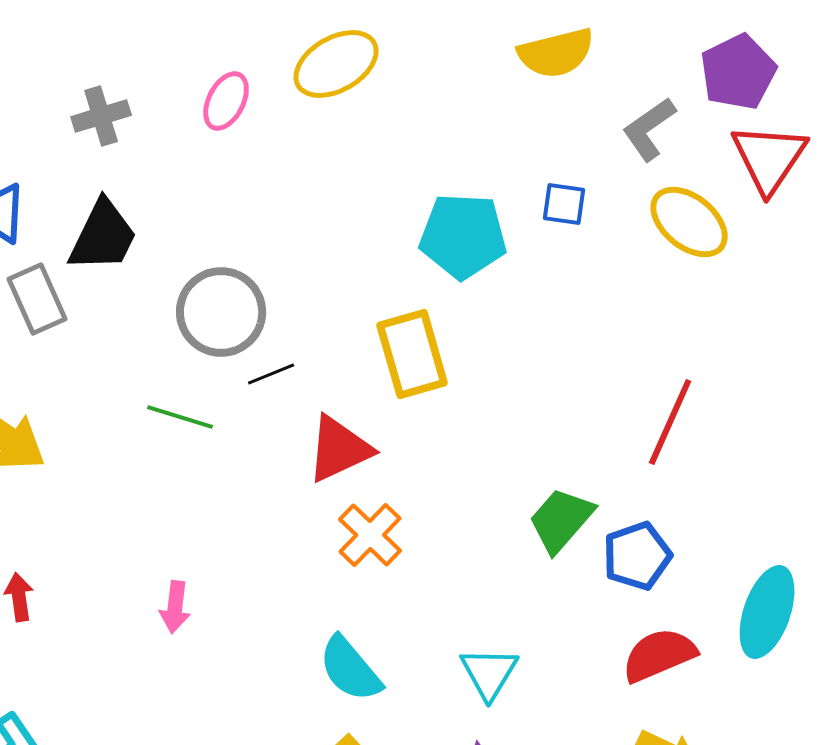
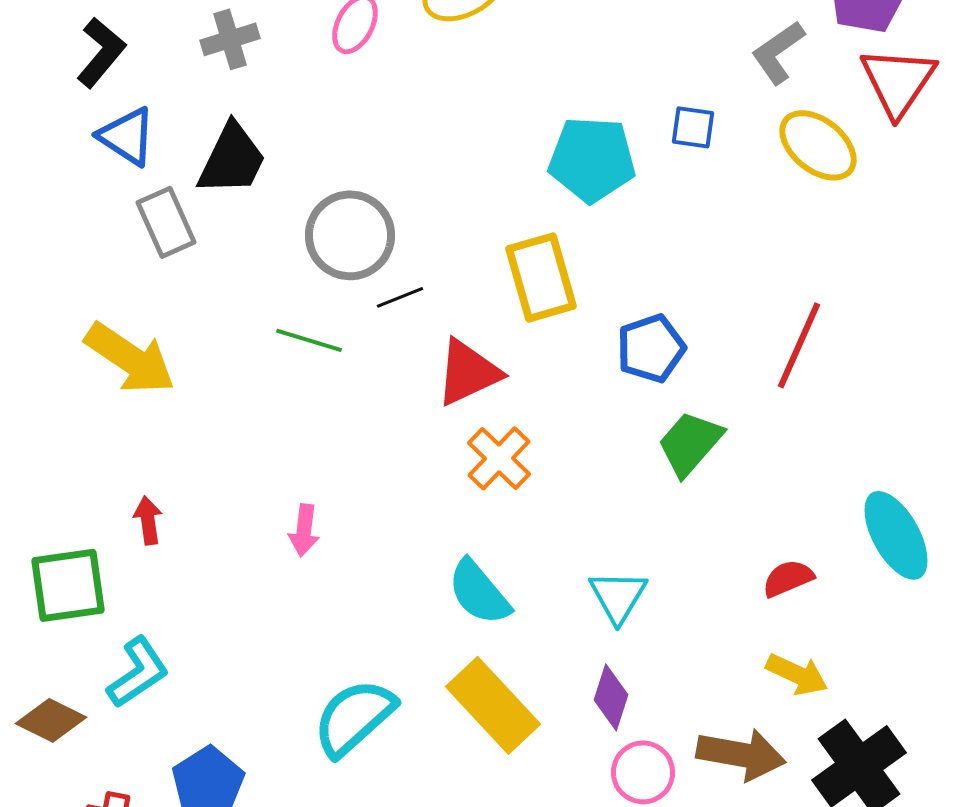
blue pentagon: (637, 556) -> (651, 348), moved
cyan ellipse: (767, 612) -> (896, 535), turned -48
red semicircle: (659, 655) -> (788, 578), size x0.7

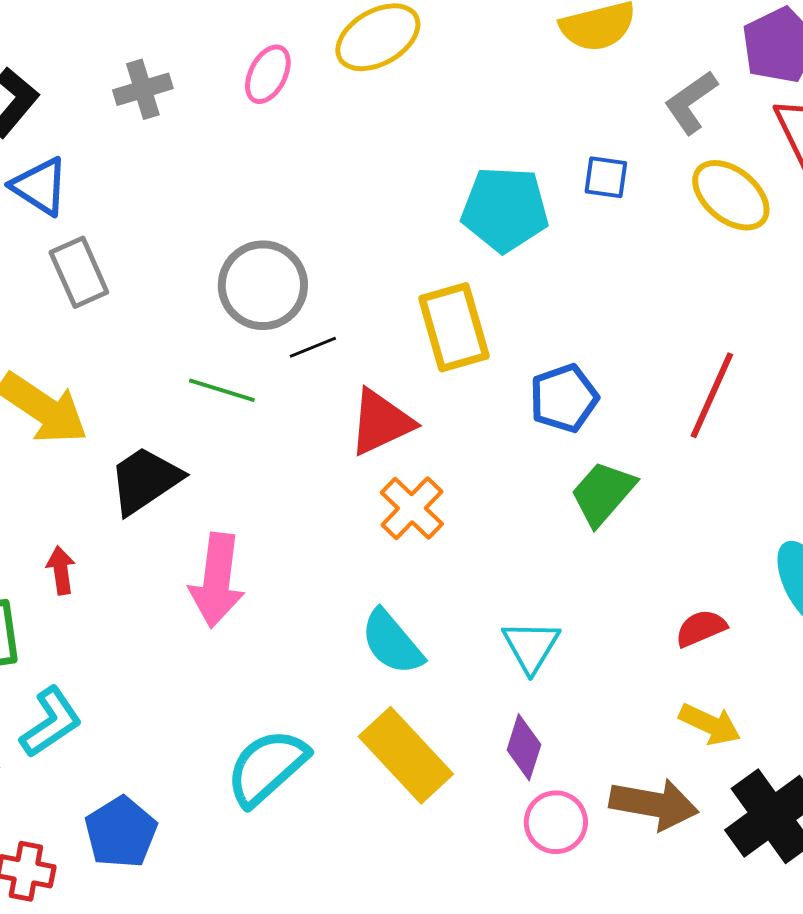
black trapezoid: (232, 159) -> (145, 480), moved, turned -150
pink arrow: (304, 530) -> (217, 580), size x1.8

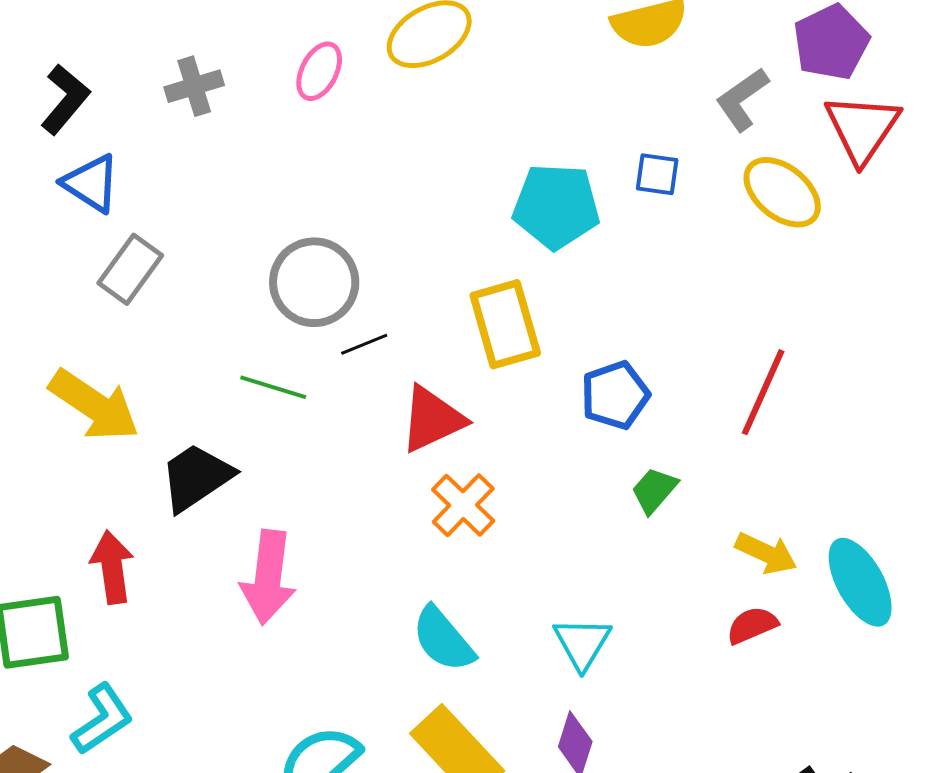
gray rectangle: (79, 272) -> (130, 269), turned 60
green trapezoid: (603, 493) -> (654, 490), size x0.7
red arrow: (61, 570) -> (112, 567), size x1.5
yellow arrow: (710, 724) -> (766, 553), moved

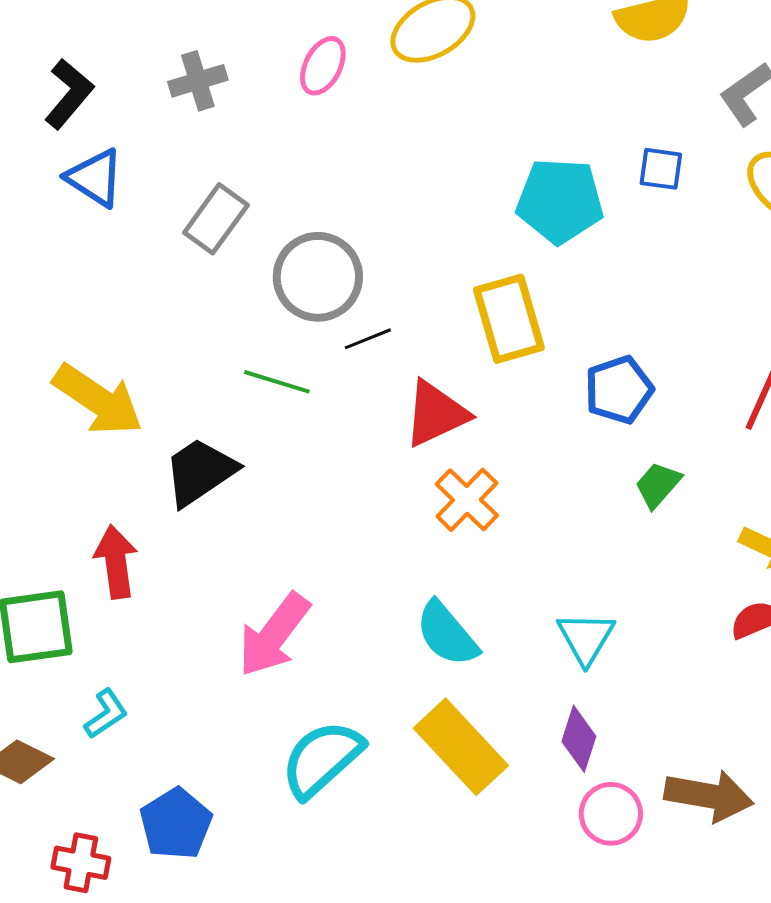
gray rectangle: (130, 269) -> (216, 219), moved
pink arrow: (268, 577) -> (274, 635), moved, turned 30
cyan L-shape: (102, 719) -> (106, 714), size x0.7

